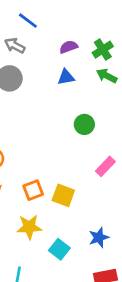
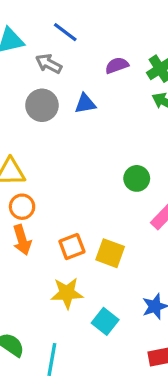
blue triangle: (66, 77) -> (85, 104), moved
green circle: (84, 124) -> (137, 178), moved

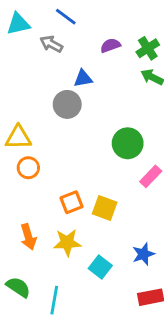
gray circle: (42, 105) -> (67, 104), moved
green circle: (137, 178) -> (128, 143), size x1.4
orange arrow: (22, 240) -> (28, 237), moved

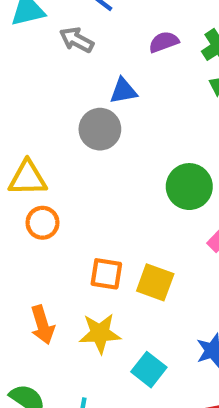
orange square: (71, 202) -> (106, 274), turned 30

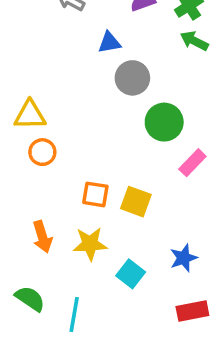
gray circle: (100, 129) -> (132, 78), moved

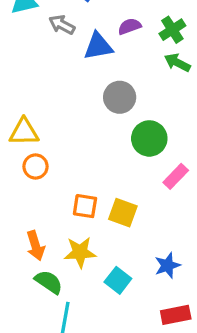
blue triangle: (109, 43) -> (98, 46), moved, size x1.4
green semicircle: (30, 299) -> (49, 282), moved

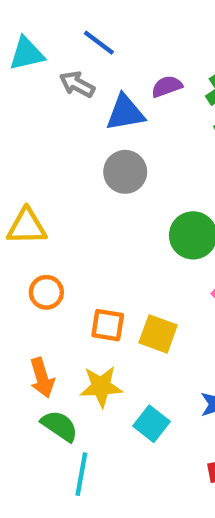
gray circle: (120, 97) -> (125, 172), moved
orange circle: (36, 166) -> (46, 292), moved

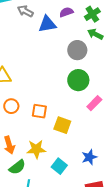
gray circle: (125, 172) -> (77, 50), moved
orange square: (108, 325) -> (39, 111), moved
green semicircle: (59, 426) -> (17, 167), turned 108

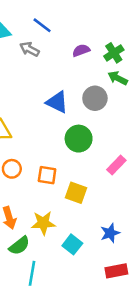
blue triangle: (47, 24) -> (57, 102), moved, turned 36
green circle: (78, 80) -> (79, 139), moved

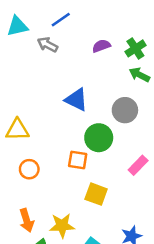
blue line: (42, 25) -> (61, 20), turned -72
gray circle: (95, 98) -> (125, 110), moved
orange square: (47, 175) -> (78, 160), moved

